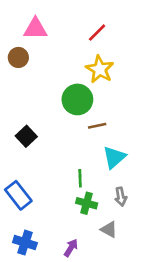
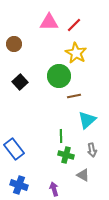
pink triangle: (35, 29) -> (49, 22), moved
black square: (26, 136) -> (20, 82), moved
purple arrow: (71, 248) -> (54, 189), turned -48

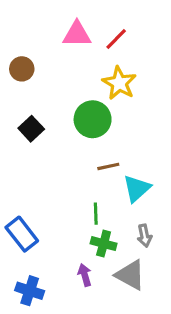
brown line: (74, 96) -> (108, 166), moved
gray triangle: (83, 175) -> (130, 275), size x1.5
purple arrow: (54, 189) -> (85, 275), moved

